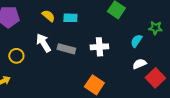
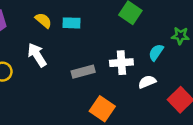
white cross: (99, 47) -> (121, 63), moved
gray rectangle: (66, 49) -> (83, 72), moved, turned -30
white semicircle: (139, 64) -> (147, 82), moved

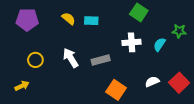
white arrow: (37, 55) -> (71, 58), moved
white cross: (121, 63) -> (132, 42), moved
white semicircle: (147, 82) -> (152, 82), moved

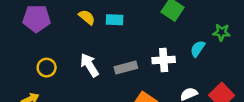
white cross: (132, 42) -> (164, 60), moved

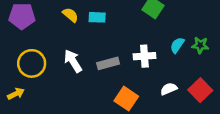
green star: (222, 32) -> (200, 45), moved
yellow circle: (47, 68) -> (32, 63), size x1.5

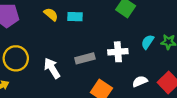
white arrow: (73, 61) -> (52, 68), moved

